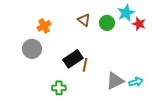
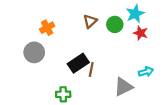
brown triangle: (84, 20) -> (90, 21), turned 40
red star: (139, 24) -> (141, 33), moved
cyan arrow: (136, 82) -> (146, 72), moved

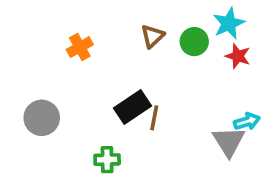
gray circle: (34, 52) -> (42, 118), moved
gray triangle: (123, 87) -> (229, 141), moved, turned -36

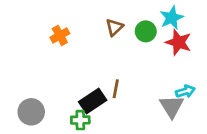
red star: (238, 56) -> (178, 42), size x1.4
black rectangle: (132, 107) -> (93, 101), moved
gray circle: (42, 118) -> (31, 112), moved

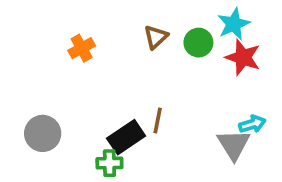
gray circle: (31, 112) -> (43, 133), moved

